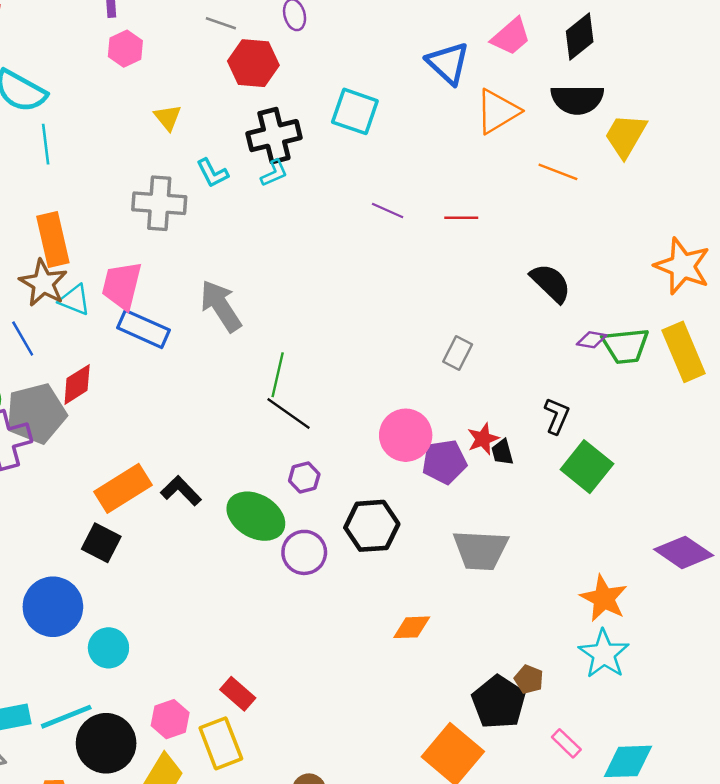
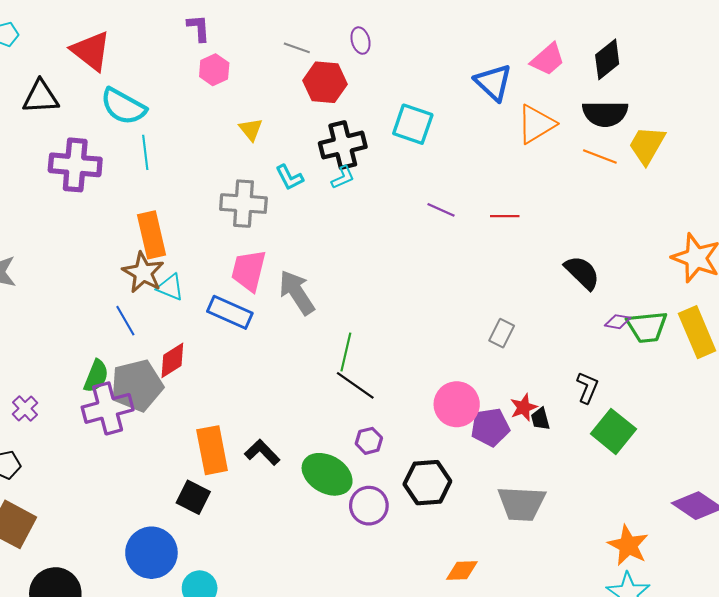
orange line: (558, 172) -> (600, 157), moved
pink trapezoid: (122, 285) -> (249, 270), moved
orange rectangle: (123, 488) -> (212, 450), turned -69

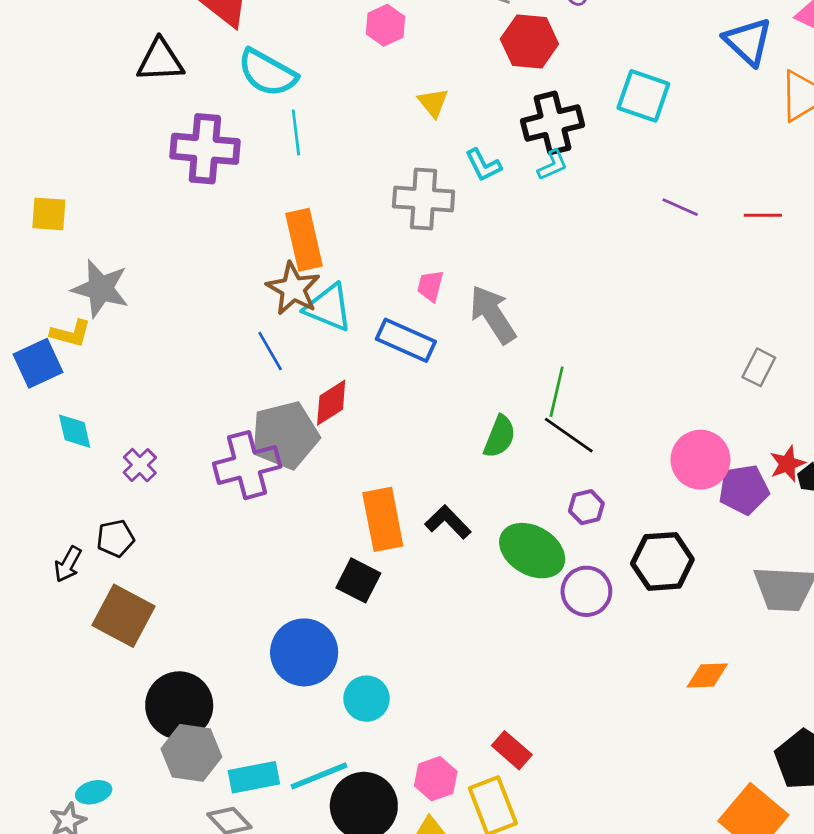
pink trapezoid: (249, 270) -> (430, 286), size x0.6
cyan triangle: (170, 287) -> (329, 308), size x1.4
green semicircle: (96, 376) -> (500, 437), moved

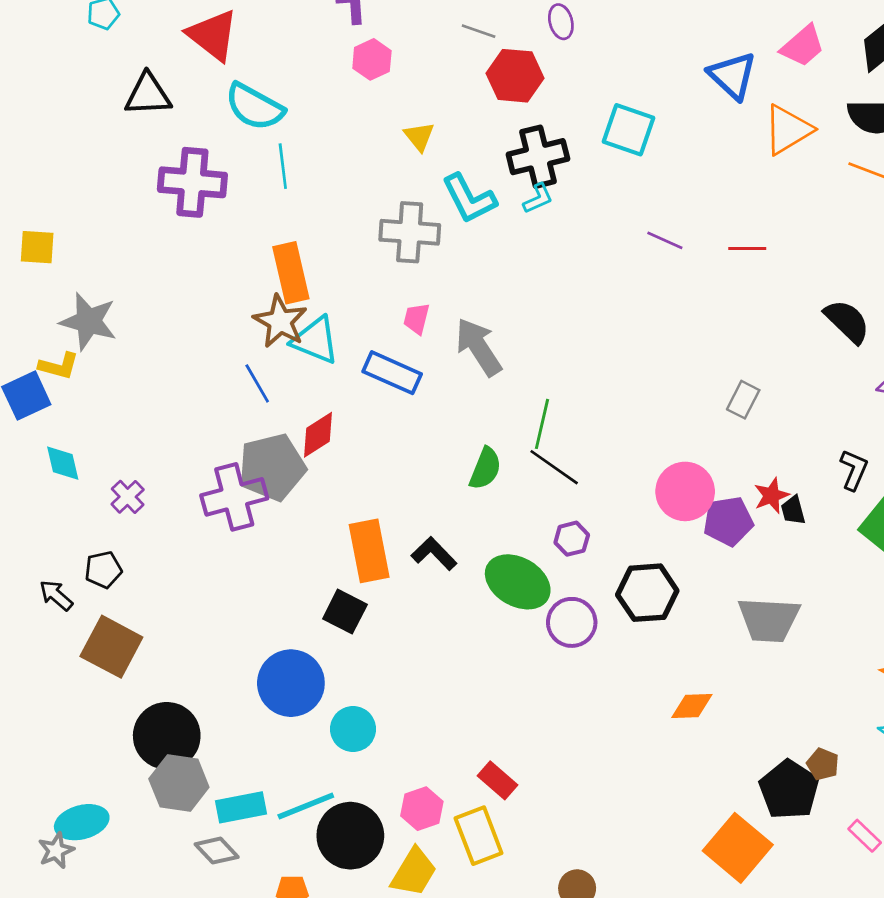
cyan L-shape: (483, 165) -> (469, 199), size x1.5
black arrow: (68, 564) -> (56, 595), turned 102
cyan ellipse: (94, 792) -> (82, 822), size x1.5

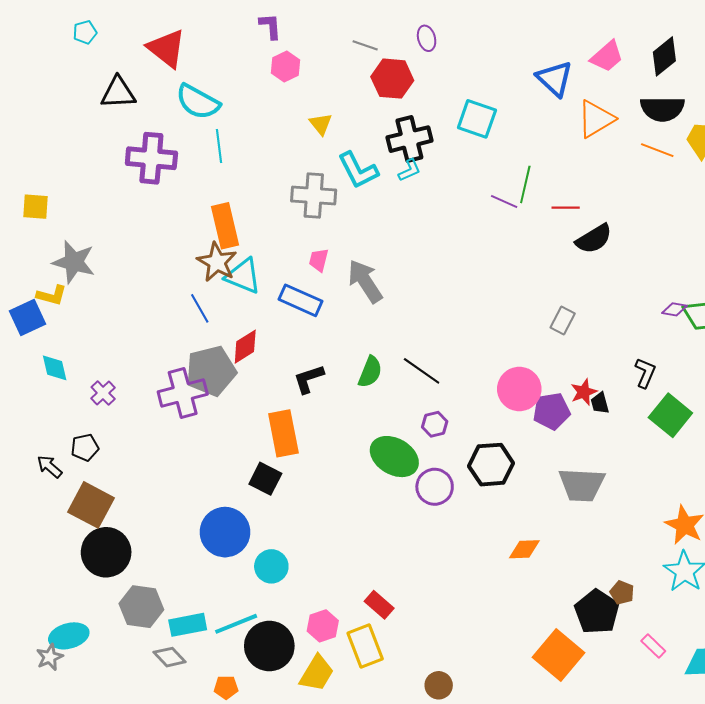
black semicircle: (847, 321) -> (594, 239), moved, turned 105
green line: (542, 424) -> (525, 184), moved
black L-shape: (434, 554) -> (309, 379), moved, turned -64
black circle: (167, 736) -> (106, 552), moved

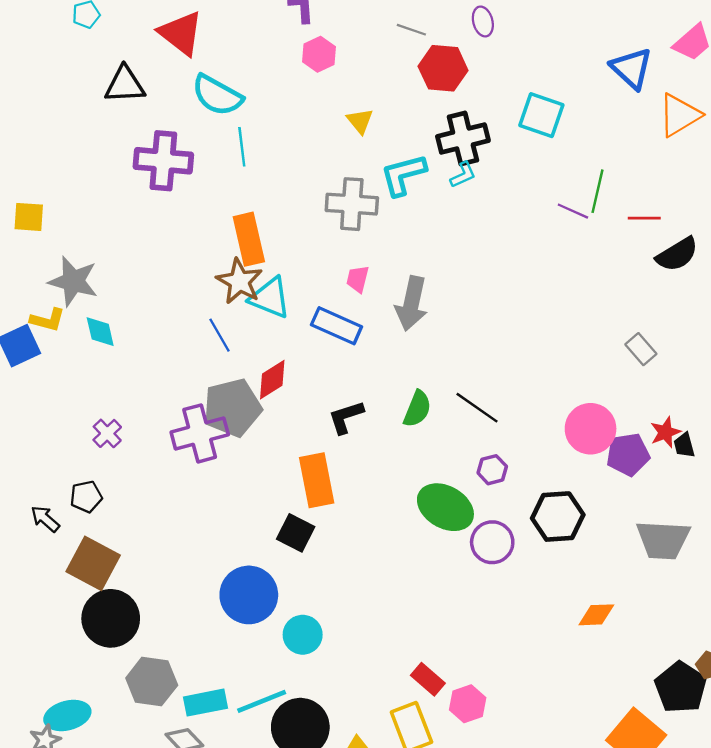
cyan L-shape: (358, 170) -> (403, 175), turned 102
gray arrow: (365, 281) -> (411, 304), turned -135
gray rectangle: (563, 320) -> (641, 349), turned -68
cyan diamond: (55, 368) -> (100, 332), moved
pink hexagon: (323, 626) -> (468, 704), moved

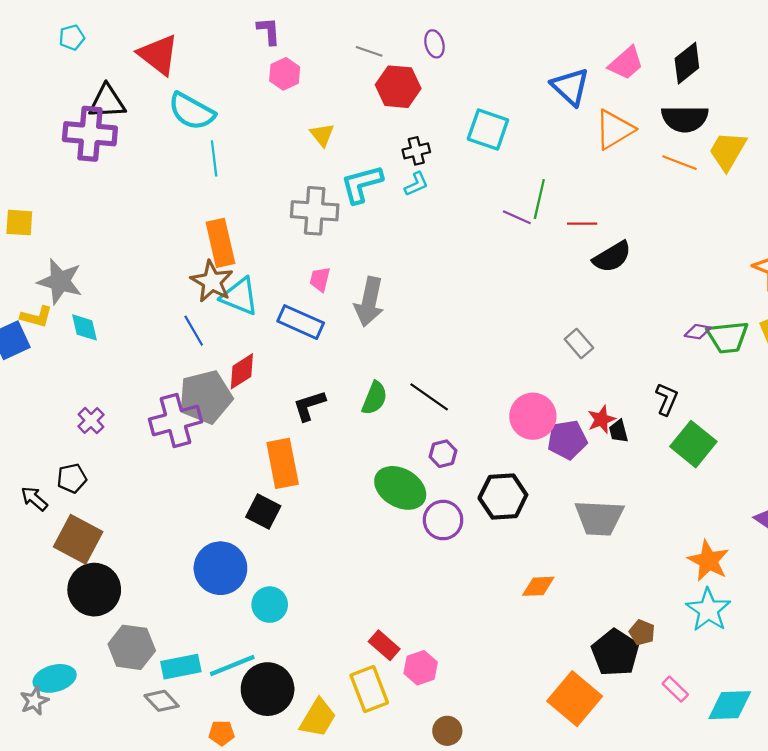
black cross: (463, 139) -> (416, 151), size x0.6
purple cross: (163, 161) -> (90, 134), moved

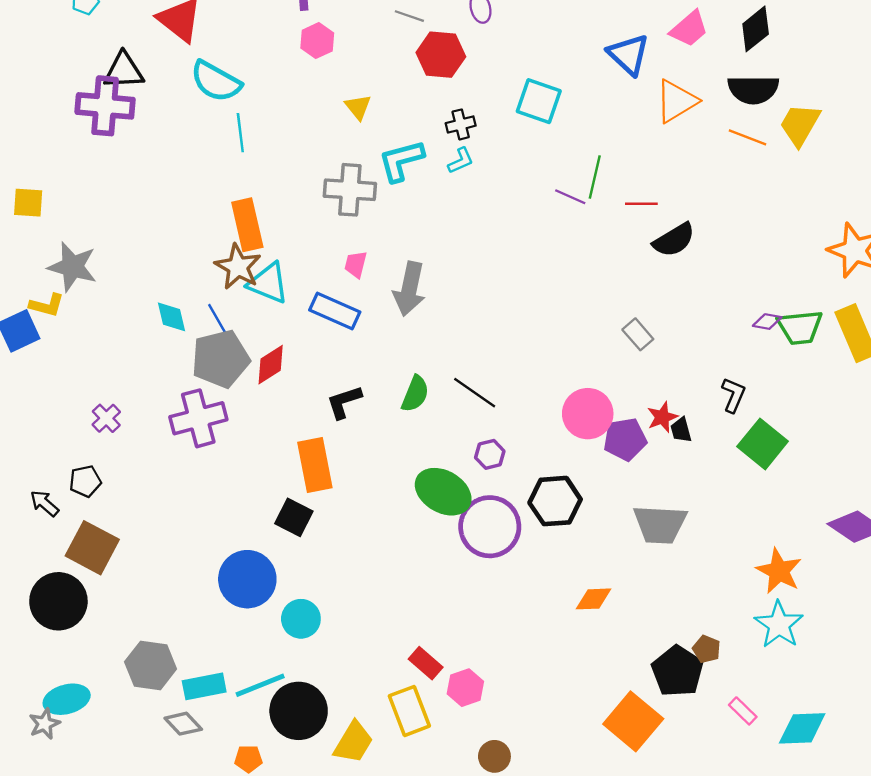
cyan diamond: (85, 327) -> (172, 317), moved
gray pentagon: (205, 397) -> (220, 359), moved
purple circle: (443, 520) -> (490, 527), size x1.4
black circle: (94, 590) -> (58, 601), moved

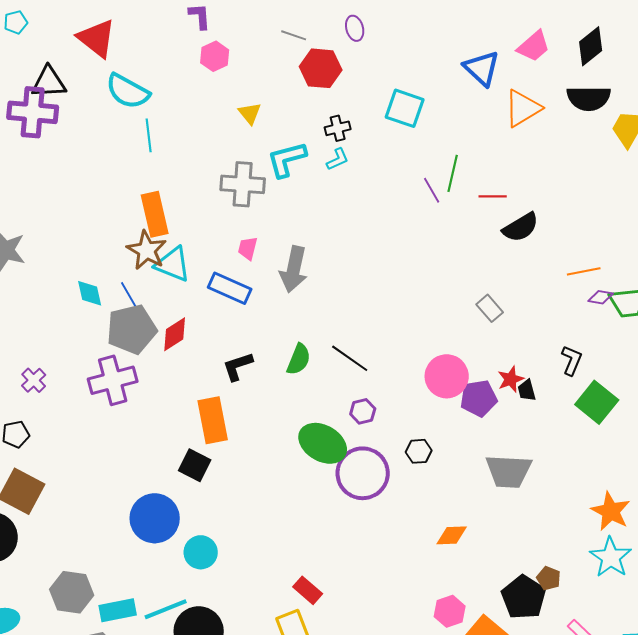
orange line: (747, 137) -> (584, 271), moved, turned -32
purple line: (570, 197) -> (432, 190), turned 36
black hexagon: (555, 501) -> (419, 451), size x0.6
pink hexagon: (465, 688) -> (450, 611), moved

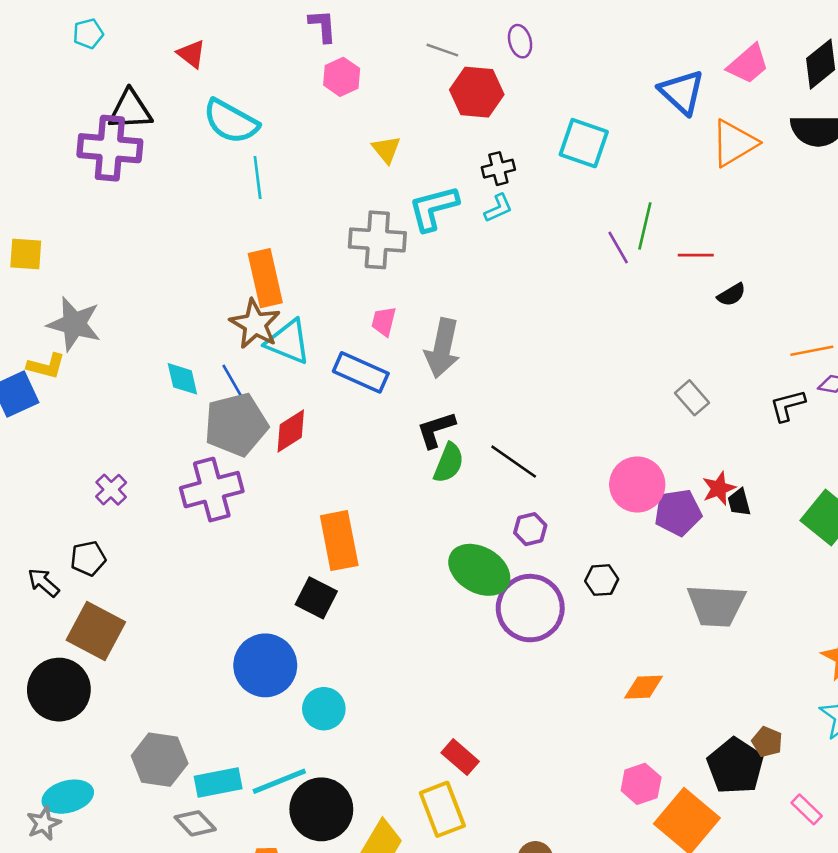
red triangle: (97, 38) -> (191, 54), size x0.6
black semicircle: (521, 227) -> (732, 295), size x0.6
black L-shape: (572, 360) -> (788, 406), moved, turned -128
black L-shape: (238, 366) -> (436, 430), moved

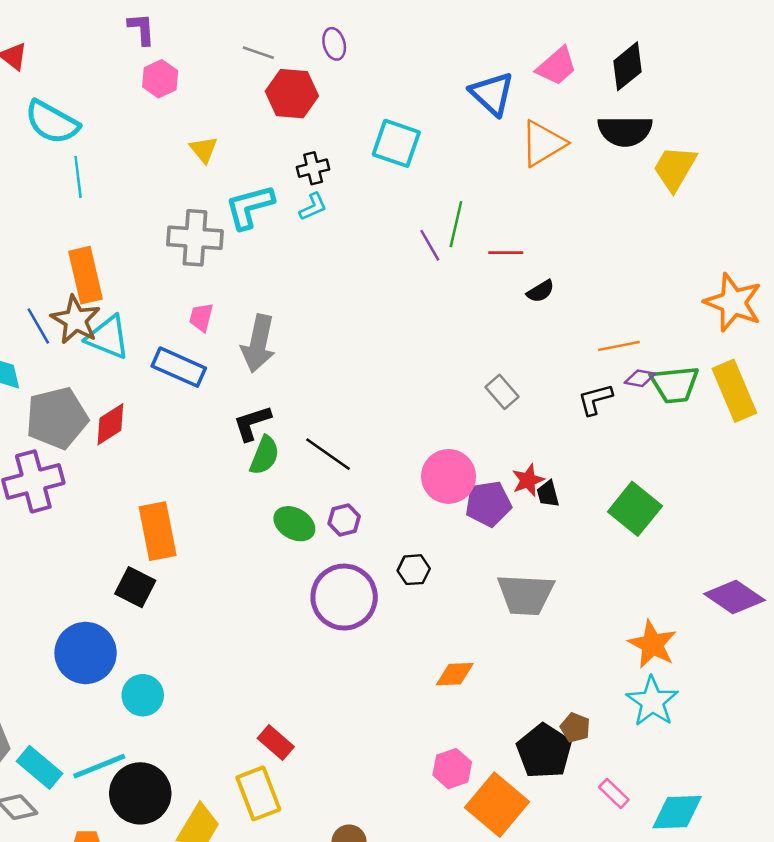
blue line: (233, 383) -> (38, 326), moved
green ellipse: (479, 570) -> (294, 524), moved, size x0.7
cyan rectangle: (218, 783) -> (40, 767), turned 51

